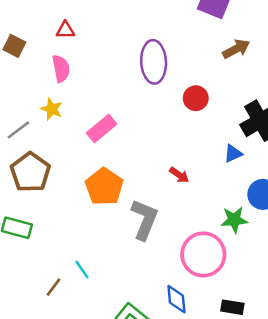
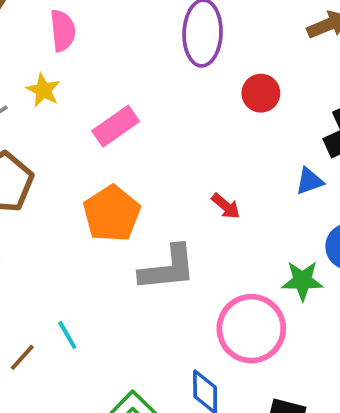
gray L-shape: (144, 219) -> (168, 268), turned 57

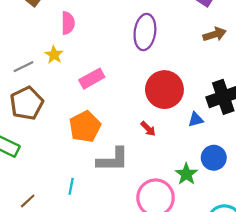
red circle: (261, 93) -> (164, 90), moved, size x1.8
green star: (302, 281) -> (186, 174), turned 30
cyan line: (67, 335) -> (71, 186), moved, turned 35

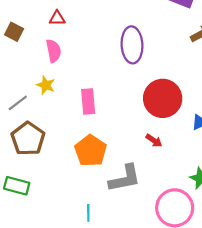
pink rectangle: (92, 79) -> (88, 101), turned -55

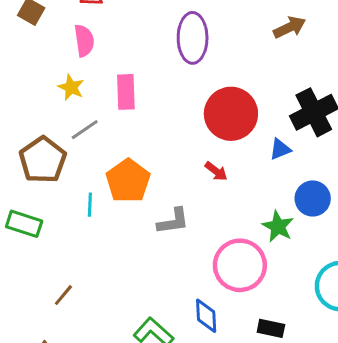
pink rectangle: (88, 101) -> (126, 92), moved
gray line: (18, 103) -> (85, 130), moved
gray L-shape: (125, 178) -> (173, 221), size x0.7
cyan line: (88, 213) -> (90, 205), moved

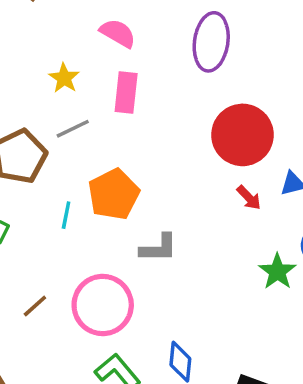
pink semicircle: (84, 41) -> (118, 33), moved, turned -60
red arrow: (216, 171) -> (249, 198), moved
pink circle: (240, 265) -> (103, 305), moved
brown line: (63, 295) -> (35, 306), moved

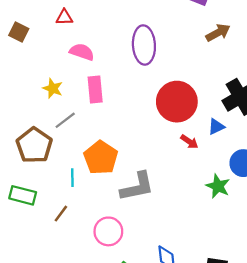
gray L-shape: (159, 248) -> (137, 187), size x1.4
pink circle: (103, 305) -> (108, 231), size x0.7
brown line: (35, 306) -> (61, 214), moved

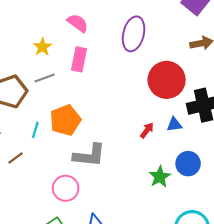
red circle: (177, 102) -> (167, 80), moved
red arrow: (189, 142) -> (147, 130), turned -105
pink circle: (108, 231) -> (66, 188), moved

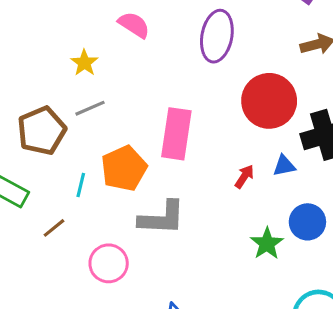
pink rectangle: (79, 59) -> (176, 134), moved, size x1.4
pink circle: (66, 188) -> (109, 263), moved

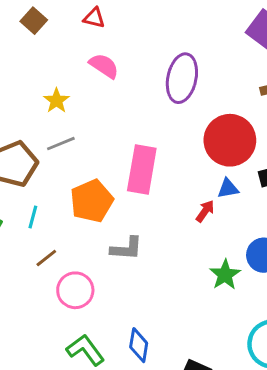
blue triangle: (284, 166) -> (228, 188), moved
cyan line: (81, 185) -> (33, 217), moved
gray L-shape: (162, 218) -> (126, 249), size x0.7
brown line: (54, 228) -> (46, 258), moved

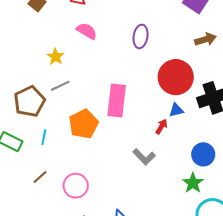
purple ellipse: (182, 78) -> (141, 36), size x0.7
gray L-shape: (126, 249) -> (144, 157), moved, turned 45
brown line: (46, 258) -> (40, 177), moved
green star: (225, 275) -> (193, 183), moved

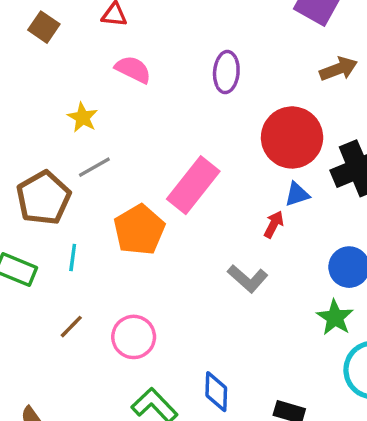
pink rectangle: (117, 100) -> (193, 185), turned 36

